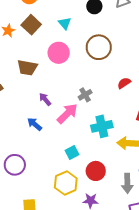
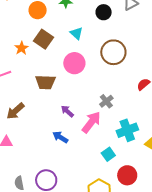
cyan square: (72, 153) -> (108, 154), moved

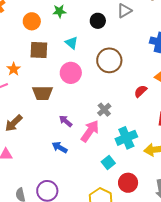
brown square: (43, 39) -> (39, 50), turned -30
orange star: (21, 48) -> (14, 69), moved

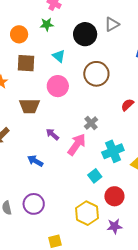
black circle: (98, 21) -> (85, 34), size x1.5
blue arrow: (60, 147) -> (35, 161), moved

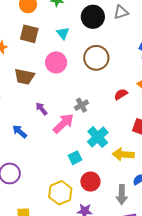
cyan cross: (113, 151) -> (98, 137), turned -30

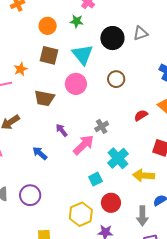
cyan triangle: (63, 33) -> (83, 55), size x1.6
brown circle: (96, 58) -> (116, 79), size x0.7

